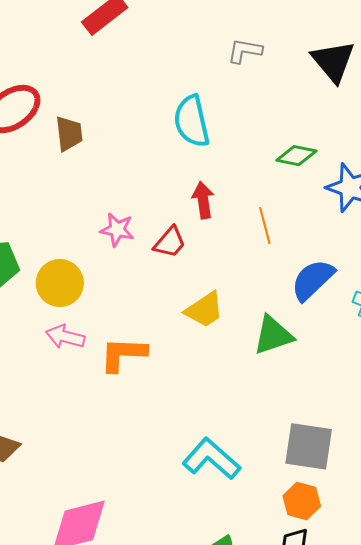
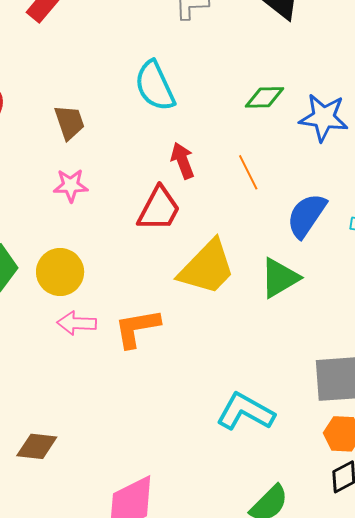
brown trapezoid: (69, 134) -> (69, 122), moved
pink star: (117, 230) -> (71, 185), moved
red trapezoid: (170, 242) -> (159, 209), size x1.4
yellow trapezoid: (204, 310) -> (207, 268), size x1.5

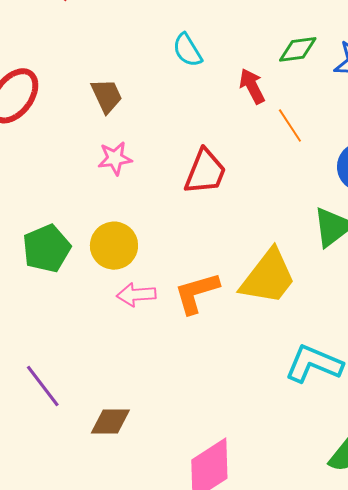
cyan semicircle: (155, 86) -> (187, 50), size x0.7
red arrow: (183, 161) -> (252, 86), moved
yellow trapezoid: (207, 268) -> (268, 277), moved

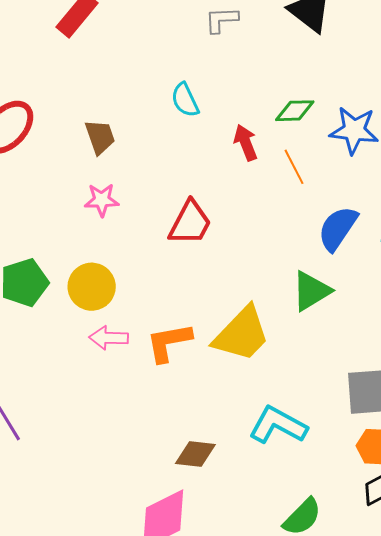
orange line: (290, 126) -> (294, 167), moved
brown diamond: (110, 421) -> (195, 454), moved

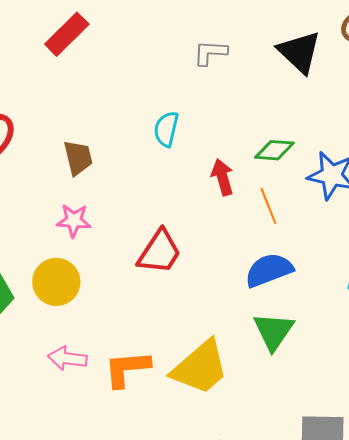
cyan semicircle: (185, 100) -> (166, 129), turned 33
blue semicircle: (338, 228) -> (269, 270), moved, turned 30
yellow circle: (92, 287) -> (56, 282), moved
green triangle: (311, 291) -> (274, 331), turned -30

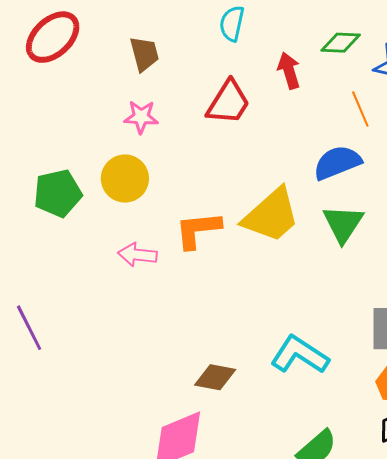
orange line: (268, 206) -> (360, 109), moved
red trapezoid: (160, 252) -> (228, 102), moved
yellow trapezoid: (200, 368) -> (271, 215), moved
orange L-shape: (127, 369) -> (198, 230), moved

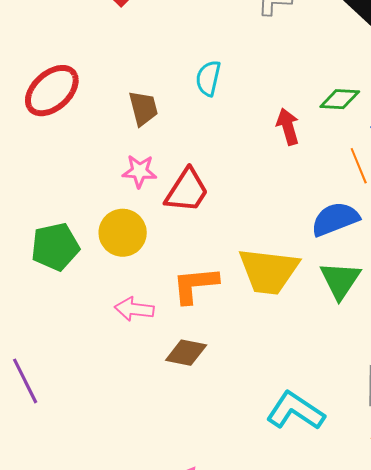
cyan semicircle: (232, 24) -> (208, 78), moved
red trapezoid: (228, 102) -> (187, 191), moved
yellow trapezoid: (271, 215) -> (269, 271), turned 48
brown diamond: (215, 377) -> (186, 353), moved

